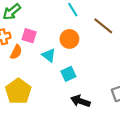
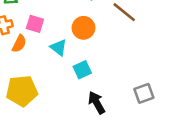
yellow pentagon: (18, 91) -> (22, 91), turned 30
black arrow: (80, 101) -> (97, 103), turned 42

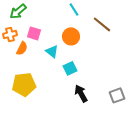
gray square: (144, 93) -> (117, 95), moved

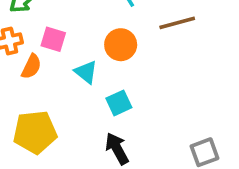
brown line: (102, 24) -> (177, 23), turned -54
black arrow: (81, 93) -> (117, 149), moved

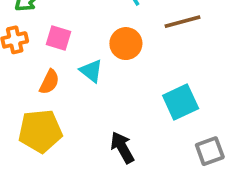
orange semicircle: (31, 67) -> (49, 82), moved
cyan square: (119, 103) -> (181, 102), moved, size x1.4

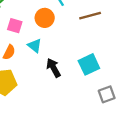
orange circle: (126, 44) -> (45, 18), moved
black arrow: (122, 147) -> (53, 68), moved

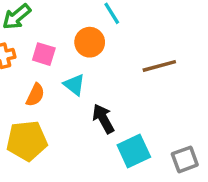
brown line: (90, 16) -> (159, 66), moved
cyan square: (89, 64) -> (134, 151), moved

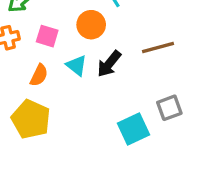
black arrow: (103, 119) -> (109, 64), moved, turned -112
yellow pentagon: (27, 141) -> (31, 119), turned 30
gray square: (185, 159) -> (169, 108), moved

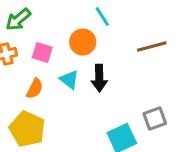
brown line: (158, 47) -> (152, 47), moved
black arrow: (109, 64) -> (99, 78), turned -40

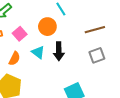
pink square: (42, 53) -> (20, 34), turned 32
gray square: (155, 119) -> (97, 55), moved

